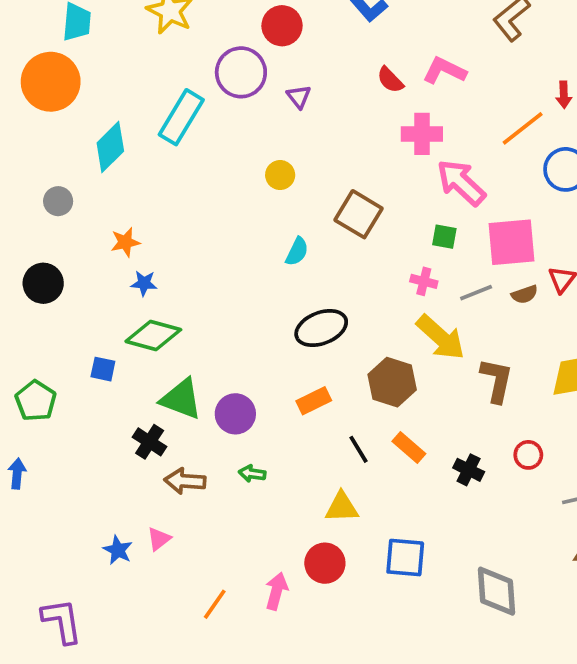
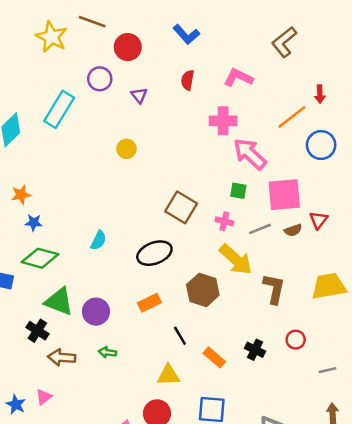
purple circle: (241, 72) -> (100, 79), size x0.7
red semicircle: (390, 80) -> (188, 80), moved, turned 54
brown square: (359, 214) -> (181, 207), moved
cyan semicircle: (297, 252) -> (99, 240), moved
orange rectangle: (409, 447) -> (214, 357), moved

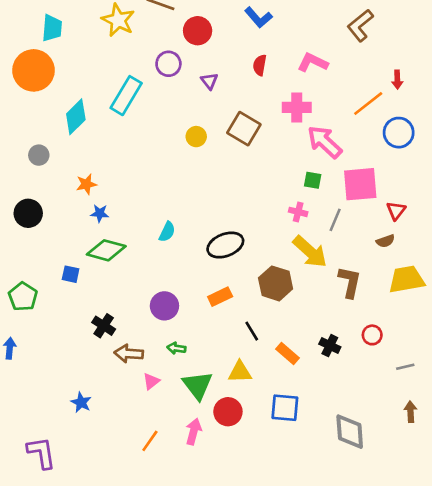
brown square: (181, 207) -> (244, 129), moved
gray line: (260, 229) -> (335, 220), turned -45
brown semicircle: (293, 230) -> (385, 241), moved
green triangle: (59, 301) -> (198, 385), moved, turned 32
pink triangle: (44, 397) -> (151, 381), moved

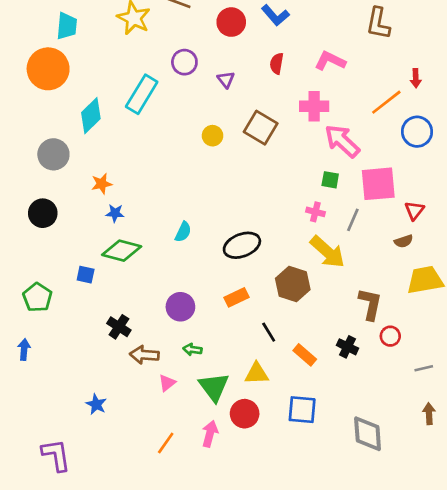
brown L-shape: (360, 25) -> (378, 23), turned -40
red circle: (198, 31) -> (231, 22), moved
gray circle: (39, 155) -> (53, 154), size x1.5
brown L-shape: (350, 282) -> (370, 304), moved

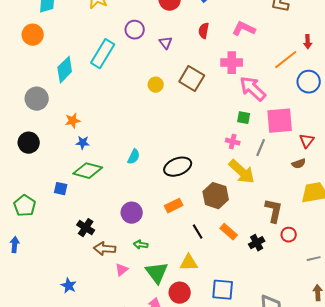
orange circle: (48, 69) -> (33, 35), size x0.7
black cross: (348, 347) -> (257, 243), turned 35
orange rectangle: (305, 355) -> (229, 232), moved

